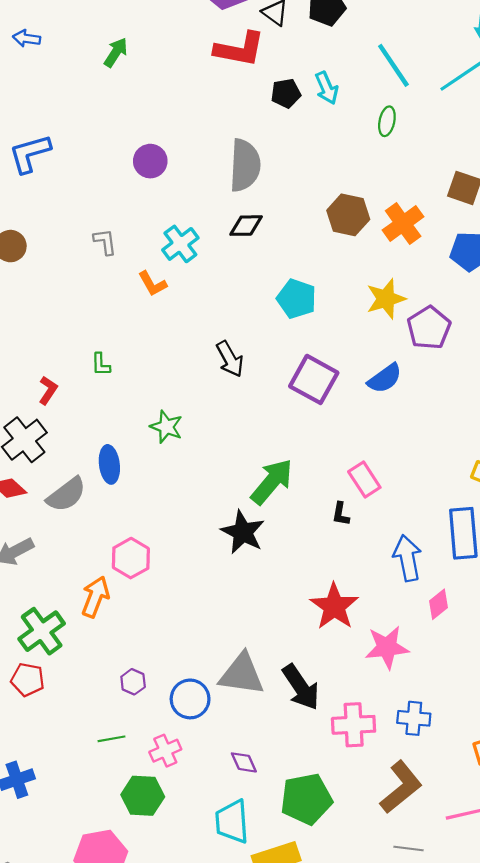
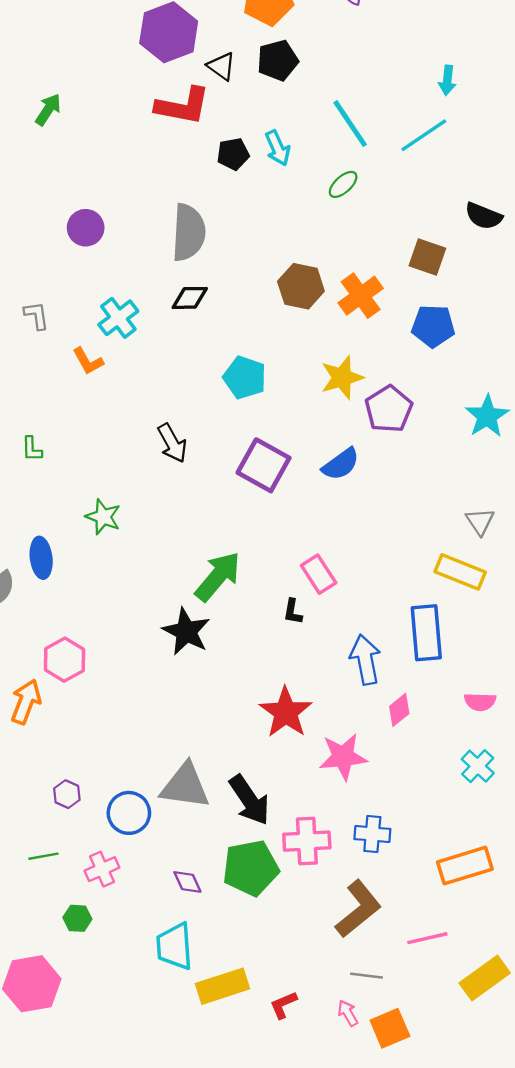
green ellipse: (387, 121) -> (343, 184), turned 36
green hexagon: (143, 796) -> (77, 918), size x0.6
green pentagon: (306, 799) -> (251, 868), moved

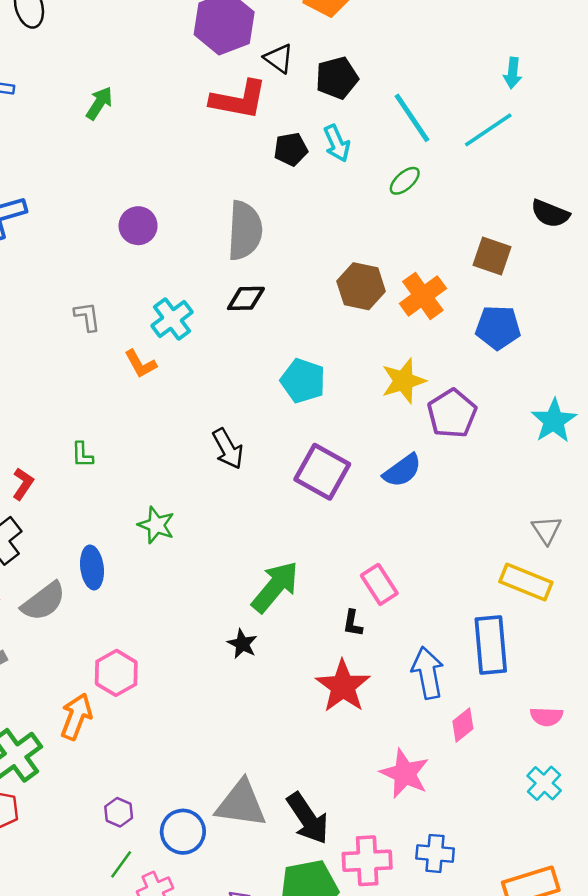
black pentagon: (278, 60) -> (337, 78), moved
black star: (186, 632) -> (242, 644), size x0.6
red star: (286, 712) -> (343, 686), moved
pink star: (343, 757) -> (405, 773), turned 30
green line: (43, 856) -> (121, 864), moved, turned -44

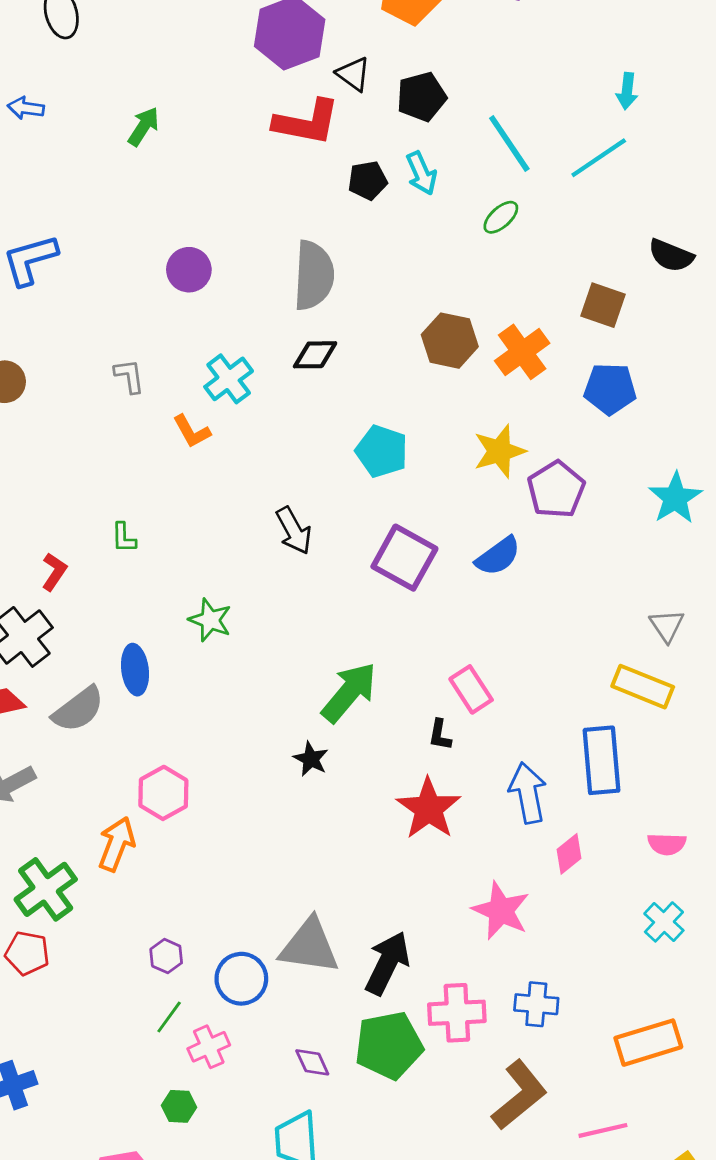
black arrow: (308, 818) -> (387, 963), turned -120

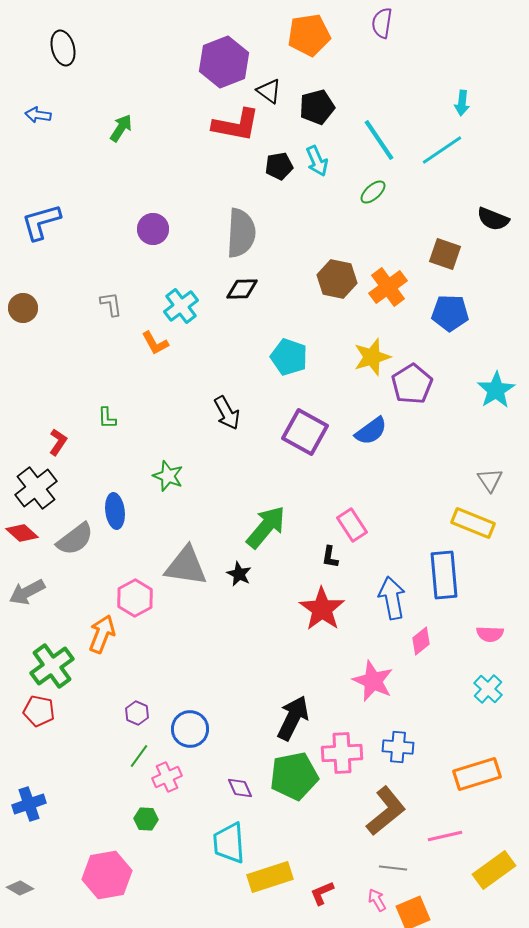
gray triangle: (309, 946) -> (186, 566), moved

